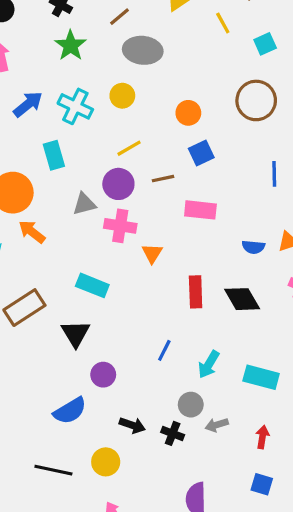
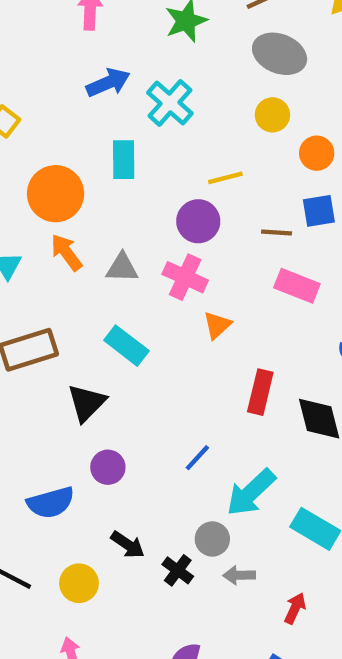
yellow circle: (122, 96) -> (272, 115), moved
brown line: (163, 179) -> (277, 233), moved
gray triangle: (84, 204) -> (122, 268), moved
cyan arrow: (209, 364) -> (251, 493), size x1.4

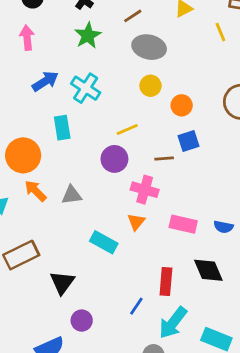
pink cross: (185, 277) -> (145, 190), moved
pink rectangle: (297, 286) -> (183, 224), moved
cyan rectangle: (126, 346) -> (104, 242), moved
red rectangle: (260, 392) -> (166, 281), moved

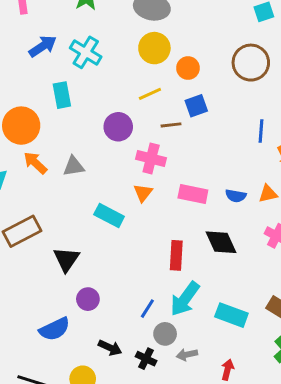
yellow circle: (150, 86) -> (154, 48), size x1.4
yellow line: (127, 129) -> (150, 94), moved
blue line: (136, 306) -> (147, 309), moved

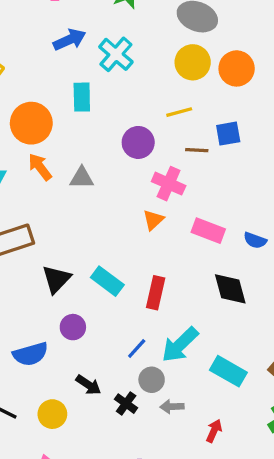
orange circle: (188, 68) -> (237, 68), moved, size x1.4
cyan rectangle: (109, 215) -> (107, 281), moved
red rectangle: (176, 255) -> (156, 293), moved

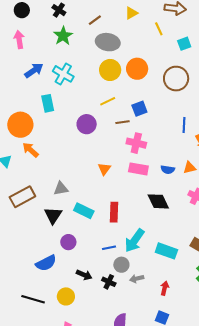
gray triangle: (82, 178) -> (61, 189), moved
pink cross: (169, 184) -> (136, 143), moved
blue line: (137, 349) -> (109, 248), turned 48

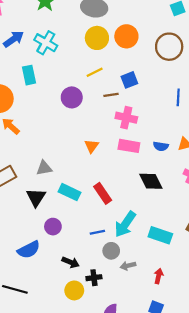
red rectangle: (114, 212) -> (103, 193), turned -36
black cross: (109, 282) -> (94, 278), moved, turned -32
yellow circle: (66, 296) -> (74, 290), moved

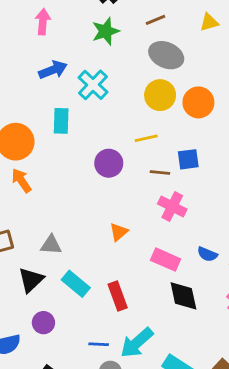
pink rectangle: (129, 146) -> (166, 260), moved

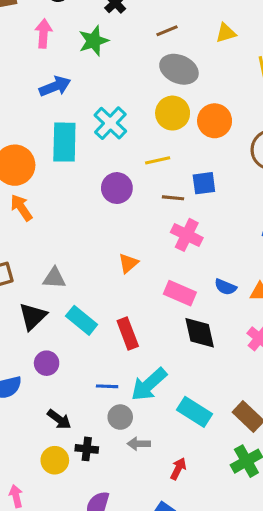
green star: (106, 31) -> (94, 41), moved
cyan cross: (93, 85) -> (110, 123), moved
cyan rectangle: (61, 121) -> (64, 142), size x1.4

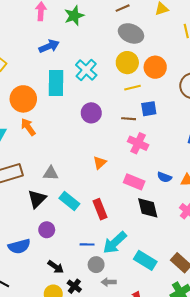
yellow line: (158, 160) -> (133, 88), moved
black cross: (87, 449) -> (74, 286), turned 32

